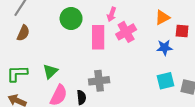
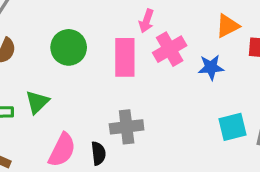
green circle: (71, 18) -> (69, 47), moved
blue star: (164, 48) -> (211, 67), moved
green triangle: (50, 71) -> (37, 102), moved

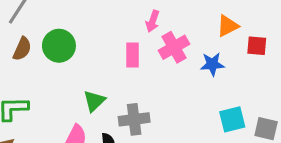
green circle: (69, 47) -> (59, 46), moved
pink rectangle: (125, 57) -> (133, 55), size x0.7
green triangle: (37, 102) -> (94, 101), moved

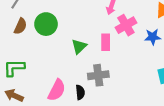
pink rectangle: (133, 55) -> (106, 42), moved
green triangle: (94, 101) -> (79, 46), moved

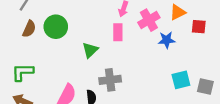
pink cross: (126, 25) -> (149, 20), moved
pink rectangle: (106, 42) -> (118, 32), moved

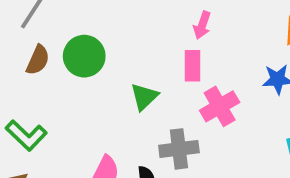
pink cross: (149, 20) -> (220, 106), moved
green L-shape: (23, 72) -> (26, 135), turned -135

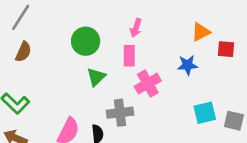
green circle: (84, 56) -> (86, 41), moved

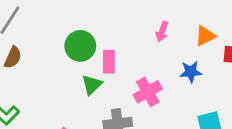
pink arrow: (136, 28) -> (162, 32), moved
pink rectangle: (129, 56) -> (109, 62), moved

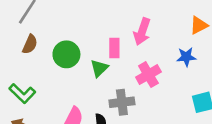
pink arrow: (162, 32) -> (142, 32), moved, size x1.5
green circle: (80, 46) -> (66, 54), moved

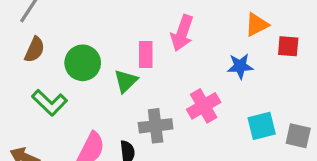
pink cross: (148, 75) -> (204, 106), moved
green L-shape: (22, 93) -> (50, 103), moved

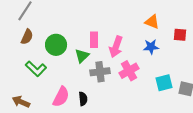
orange triangle: (257, 25) -> (152, 22), moved, turned 49
pink arrow: (182, 33) -> (116, 47), moved
gray cross: (156, 126) -> (100, 72), moved

